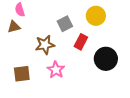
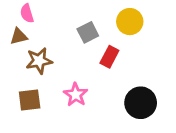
brown star: (45, 45) -> (39, 61), moved
black circle: (106, 59) -> (141, 103), moved

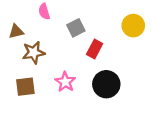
pink semicircle: (27, 13) -> (44, 12), moved
yellow circle: (130, 22) -> (133, 26), moved
black circle: (141, 103) -> (106, 84), moved

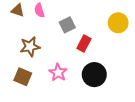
brown triangle: (16, 31) -> (18, 10), moved, turned 32
brown square: (25, 87) -> (23, 77), turned 30

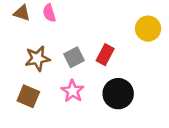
gray square: (67, 25) -> (74, 57), moved

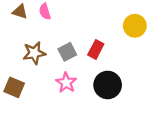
brown square: (28, 96) -> (14, 87), moved

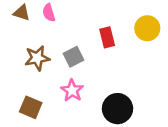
red rectangle: (96, 49) -> (107, 37), moved, turned -42
black circle: (108, 85) -> (117, 109), moved
brown square: (14, 87) -> (31, 107), moved

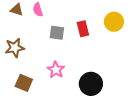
gray square: (73, 57) -> (57, 33), moved, turned 35
brown star: (37, 58) -> (15, 48), moved

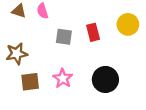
brown square: (24, 83) -> (30, 82), moved, turned -30
black circle: (91, 84) -> (105, 79), moved

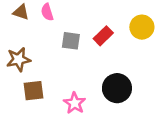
red rectangle: (93, 32) -> (103, 36), turned 60
pink star: (63, 78) -> (75, 103), moved

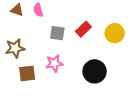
yellow circle: (142, 27) -> (115, 33), moved
pink star: (75, 103) -> (54, 63), moved, turned 30

